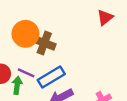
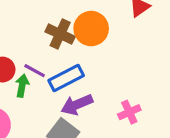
orange circle: (25, 34) -> (91, 29), moved

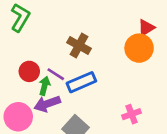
orange circle: (91, 29) -> (139, 48), moved
purple arrow: (77, 105) -> (47, 104), moved

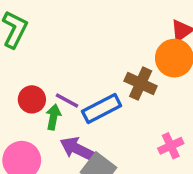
brown cross: (79, 46) -> (141, 84), moved
purple arrow: (47, 104) -> (77, 149), moved, turned 50

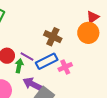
brown cross: (141, 84) -> (53, 37), moved
pink cross: (171, 146) -> (65, 67), moved

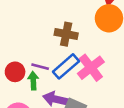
pink cross: (65, 67) -> (91, 68), size x1.5

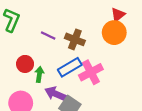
purple line: (40, 67) -> (48, 35), moved

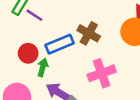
purple line: (48, 35) -> (34, 15), moved
blue rectangle: (70, 67) -> (60, 44), moved

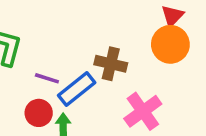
purple line: (34, 15) -> (47, 78), moved

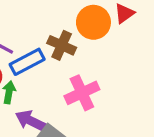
orange circle: (170, 44) -> (93, 22), moved

